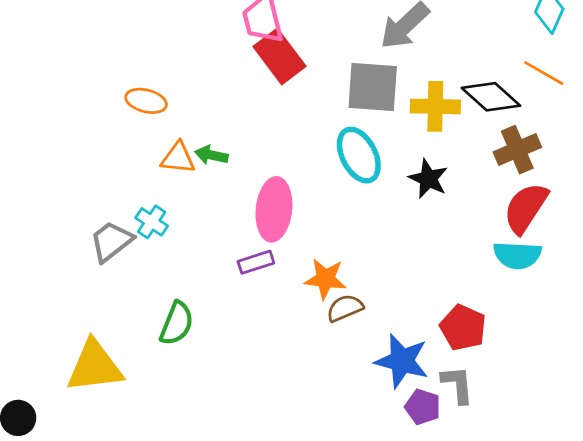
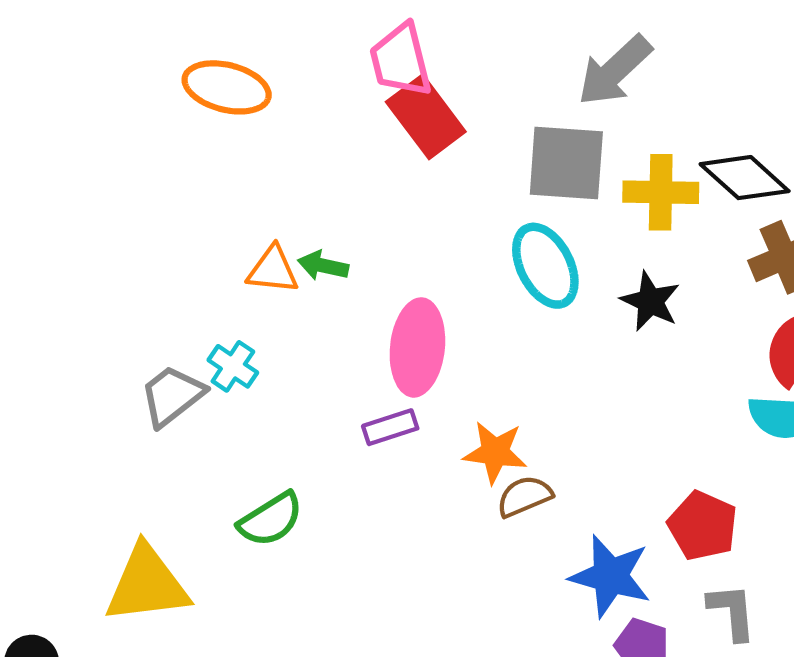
orange ellipse: (146, 101) -> (227, 87), moved, size x1.4
green semicircle: (177, 323) -> (271, 519), turned 36
gray L-shape: (458, 385) -> (732, 612), moved

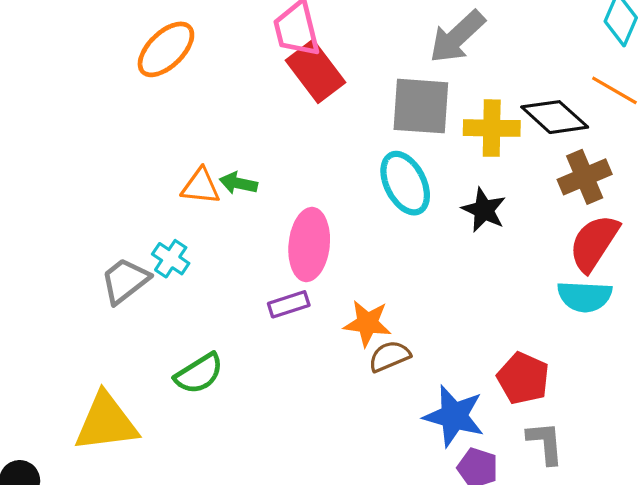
orange ellipse: (227, 87) -> (166, 49), turned -58

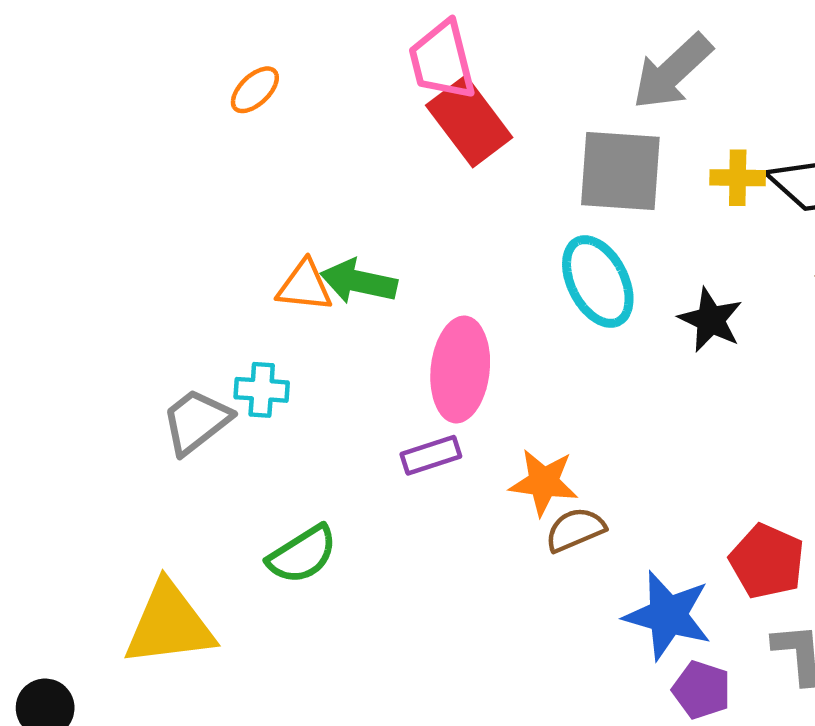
orange ellipse: (166, 49) -> (255, 90), size x0.6
yellow cross: (492, 128) -> (738, 178), moved, size x0.7
green arrow: (238, 183) -> (359, 282), size x1.4
cyan cross: (171, 259) -> (262, 390), turned -30

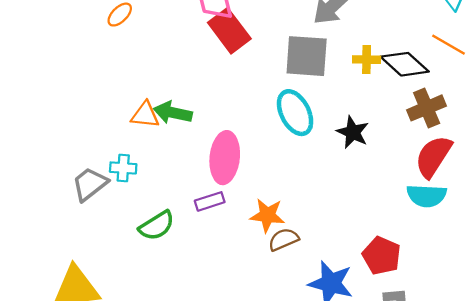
green semicircle: (302, 554) -> (157, 226), moved

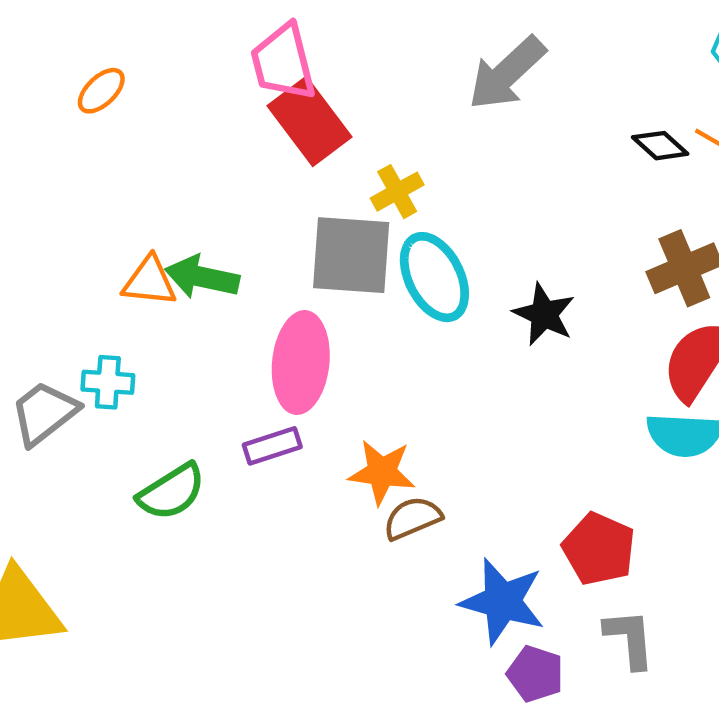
gray square: (307, 56) -> (351, 255), moved
yellow cross: (367, 60) -> (397, 192), moved, turned -30
black diamond: (405, 64) -> (660, 146), moved, size x0.6

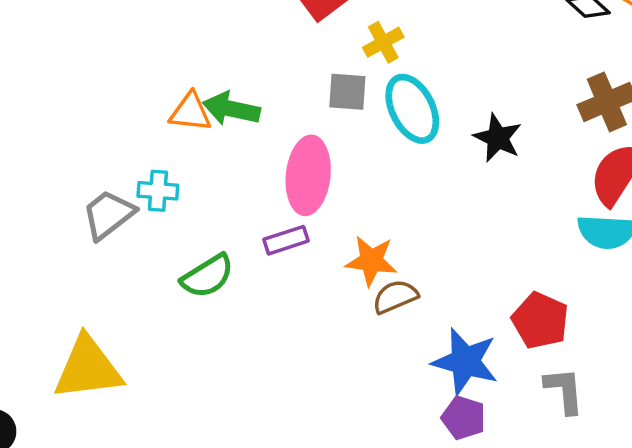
gray square: (351, 255) -> (347, 92), size x0.6
purple pentagon: (535, 674) -> (463, 418), moved

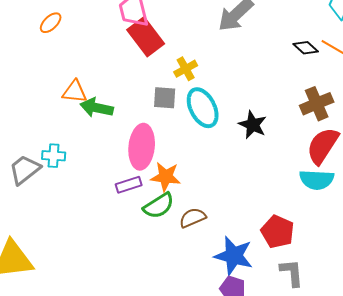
orange triangle: (190, 112) -> (75, 92), moved
orange star: (371, 261) -> (166, 177), moved
green semicircle: (207, 276) -> (159, 206), moved

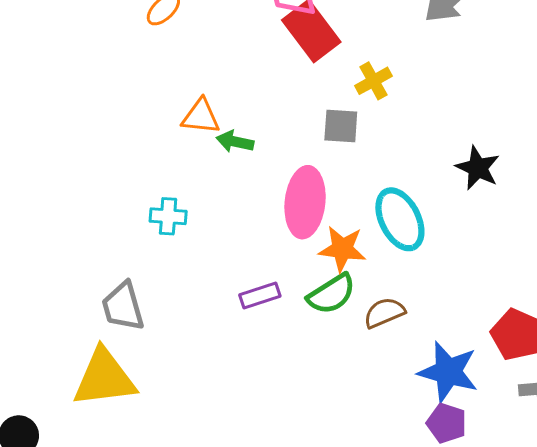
green arrow: (97, 108) -> (235, 142), size x0.7
cyan ellipse: (203, 108) -> (400, 219), moved
gray trapezoid: (25, 170) -> (123, 306), moved, turned -68
purple rectangle: (129, 185) -> (260, 296), moved

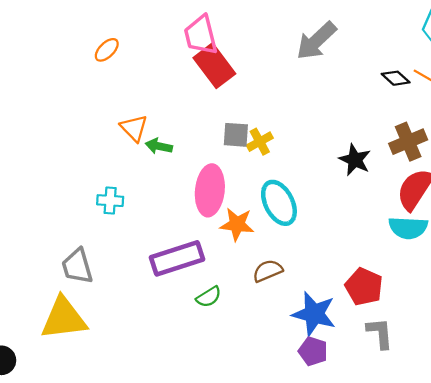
yellow cross: (373, 81) -> (260, 142), moved
orange triangle: (201, 117) -> (134, 128), turned 40
black star: (478, 168) -> (355, 160), moved
green semicircle: (331, 294) -> (209, 297), moved, size x0.7
purple rectangle: (260, 296) -> (177, 258), size x1.8

